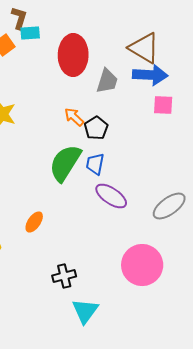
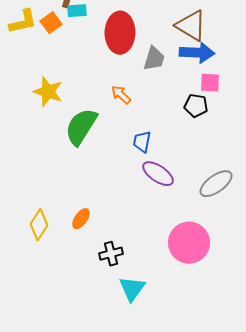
black pentagon: (96, 128) -> (196, 106), moved, turned -30
green semicircle: (65, 163) -> (81, 127), moved
orange ellipse: (34, 222) -> (81, 219), moved

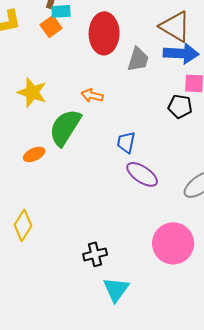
orange square: (51, 23) -> (51, 26), moved
orange arrow: (121, 95) -> (92, 95), moved, turned -30
orange ellipse: (81, 219) -> (34, 154), moved, turned 30

